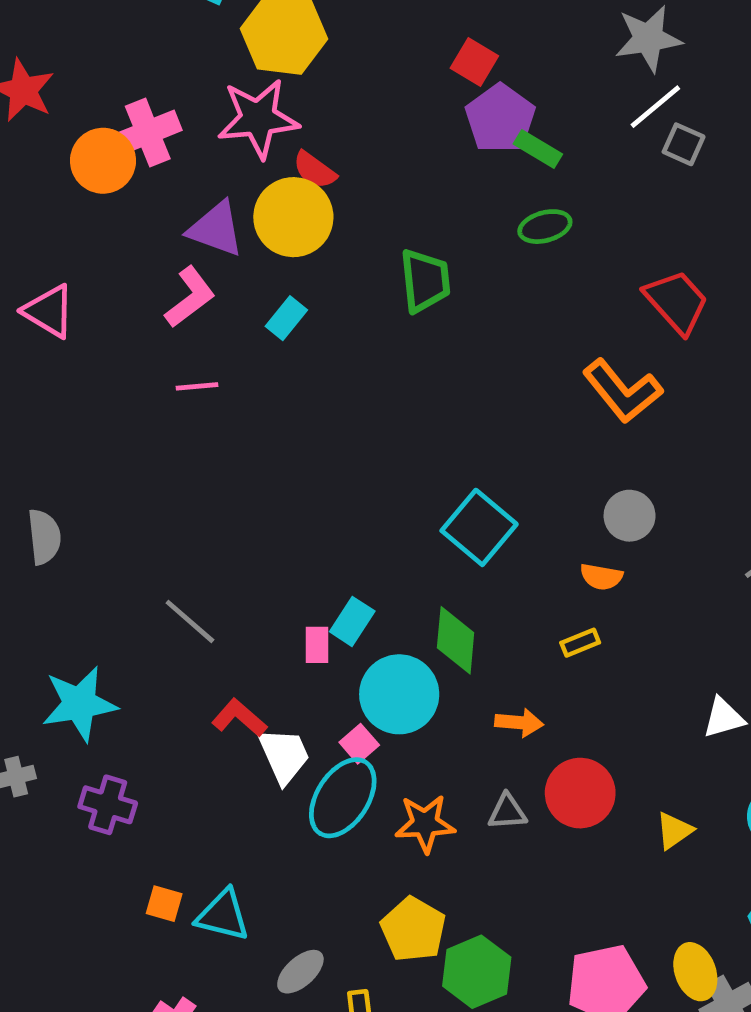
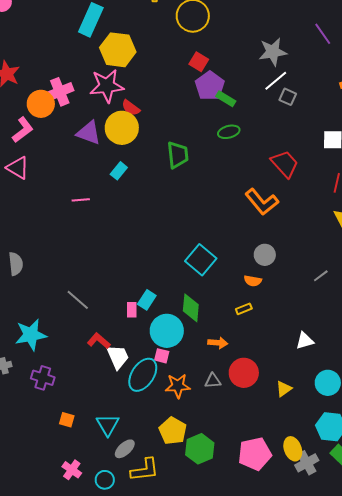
pink L-shape: (190, 297) -> (23, 130), moved
pink square: (359, 744) -> (162, 356), moved, turned -35
cyan triangle: (223, 915) -> (108, 425), moved, turned 45

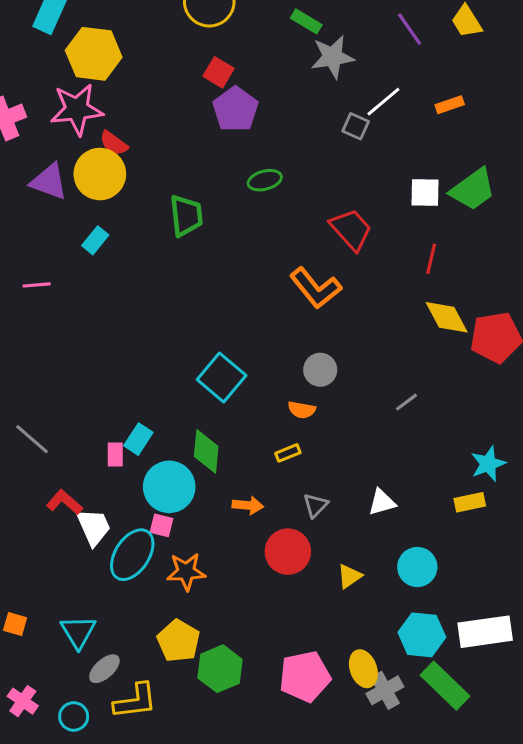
white line: (276, 81) -> (383, 102), moved
green rectangle: (226, 99) -> (306, 21), moved
gray triangle: (213, 381) -> (316, 505), moved, turned -42

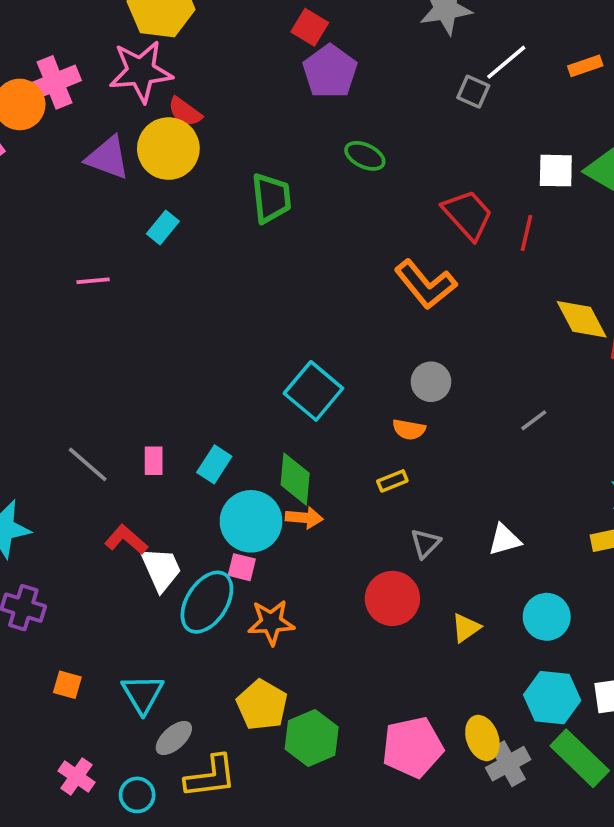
green ellipse: (265, 180) -> (365, 156), turned 40
red line: (431, 259) -> (526, 233), moved
pink rectangle: (115, 454) -> (154, 461), moved
orange arrow: (248, 505) -> (304, 518), moved

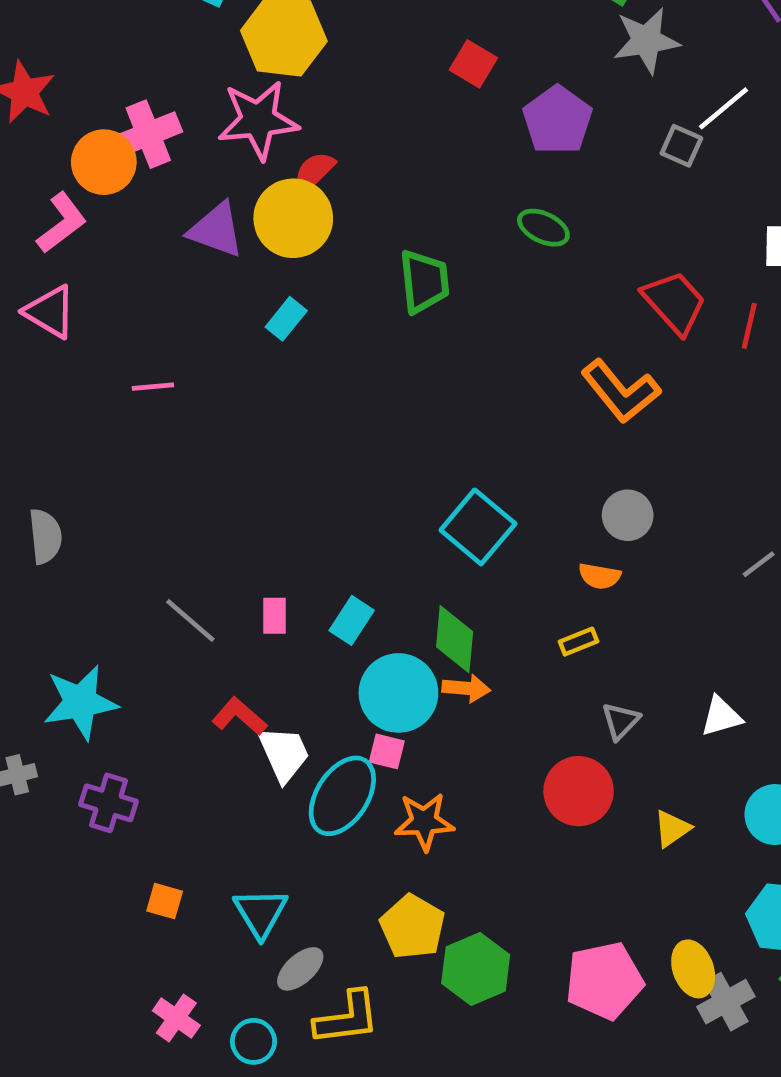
purple pentagon: (330, 71) -> (557, 120), moved
red semicircle: (185, 112) -> (314, 171), turned 99
pink line: (93, 281) -> (153, 387), moved

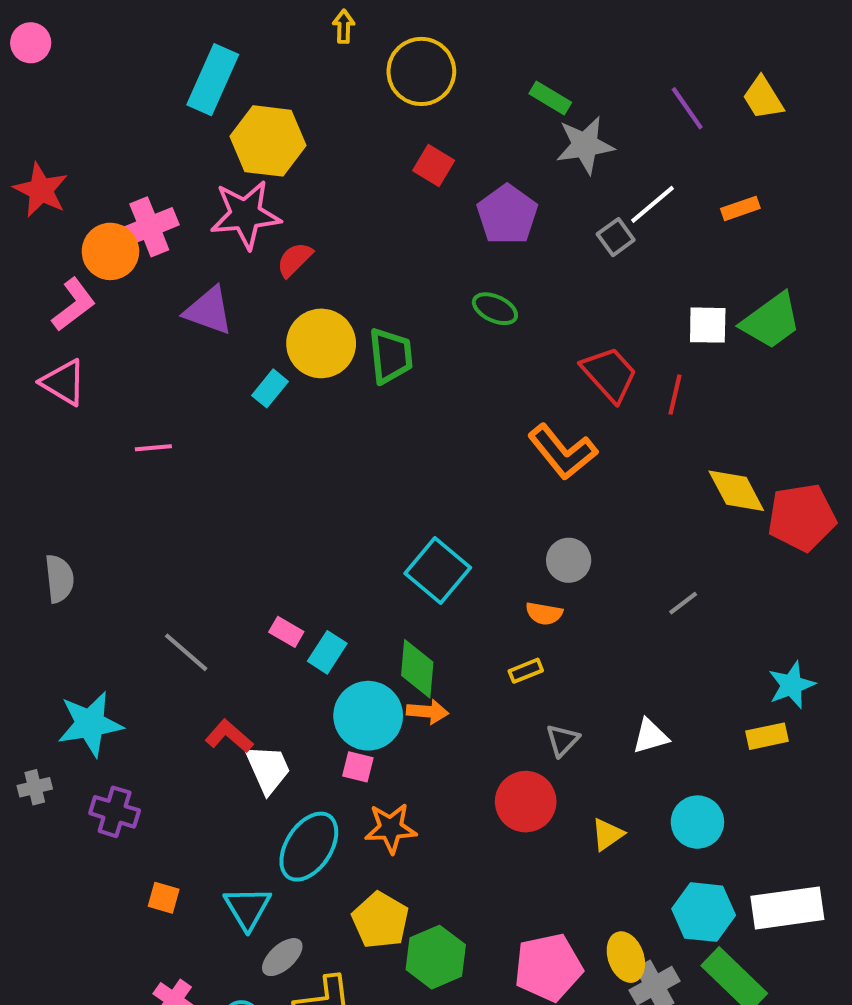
gray square: (681, 146) -> (616, 237), turned 30
yellow circle: (293, 218) -> (321, 343), moved
pink rectangle: (275, 616) -> (286, 632), moved, turned -60
cyan ellipse: (342, 796) -> (309, 847), moved

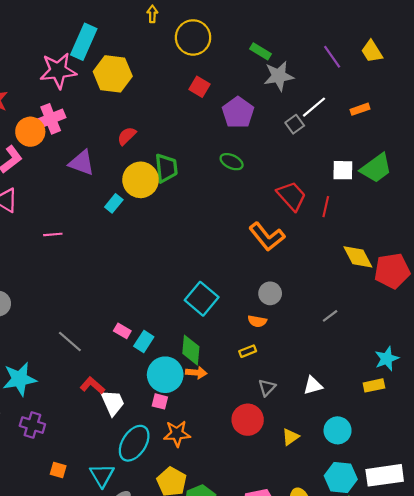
pink star: (245, 215) -> (58, 71), moved
green trapezoid: (391, 356) -> (166, 168), moved

